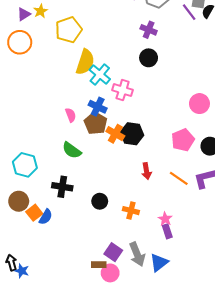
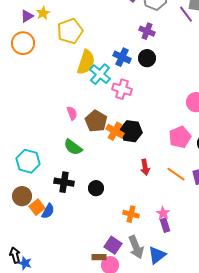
blue cross: (98, 107) -> (122, 57), moved
black circle: (100, 201) -> (96, 188), moved
orange cross: (131, 211) -> (131, 214), moved

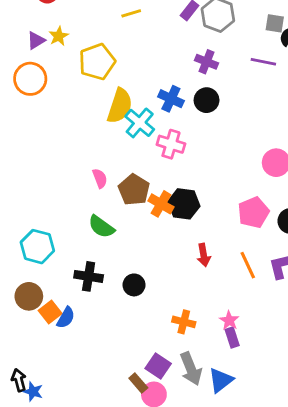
purple line: (186, 14) -> (263, 62), moved, turned -42
orange line: (176, 174) -> (248, 265), turned 30
brown rectangle: (99, 257) -> (138, 383), turned 48

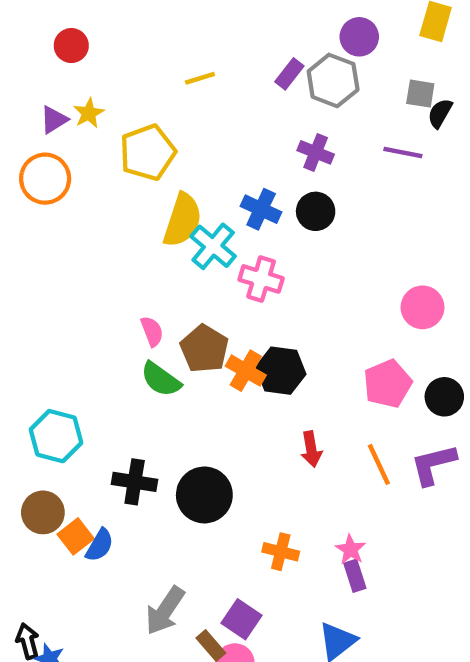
green semicircle: (101, 227) -> (161, 379), moved
black circle: (134, 285) -> (204, 495), size x1.6
gray arrow: (191, 369) -> (165, 611), moved, turned 56

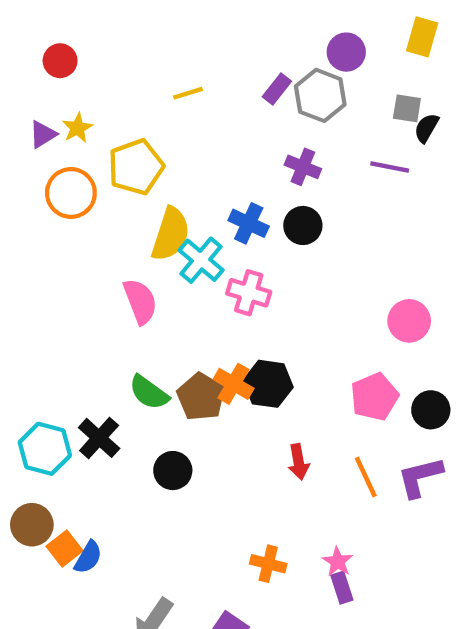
orange circle: (45, 179) -> (71, 193), moved
pink semicircle: (152, 331) -> (140, 301), moved, size x1.5
brown pentagon: (204, 349) -> (201, 397), moved
black cross: (135, 482) -> (99, 438), moved, turned 33
black circle: (204, 495) -> (173, 471), moved, size x0.7

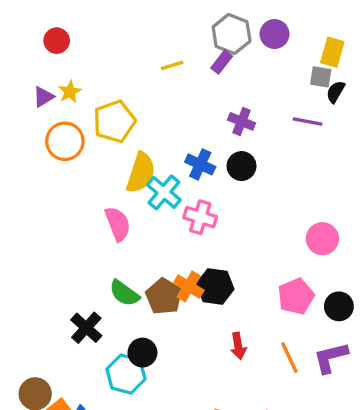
yellow rectangle: (422, 37) -> (332, 52), moved
yellow line: (188, 93) -> (172, 65), moved
gray hexagon: (320, 95) -> (232, 34), moved
cyan hexagon: (45, 449) -> (126, 374), moved

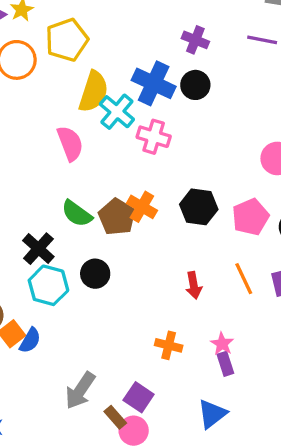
blue cross: (200, 164) -> (154, 83), size x1.4
black hexagon: (215, 287) -> (199, 207), moved
red arrow: (238, 346) -> (194, 285), moved
cyan hexagon: (126, 374) -> (48, 285), moved

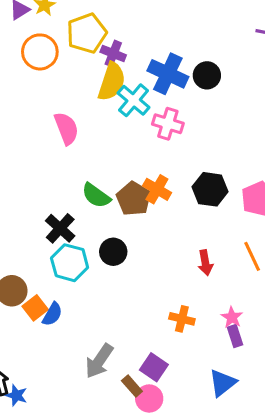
purple cross: (195, 40) -> (113, 53), moved
pink semicircle: (70, 143) -> (66, 128), moved

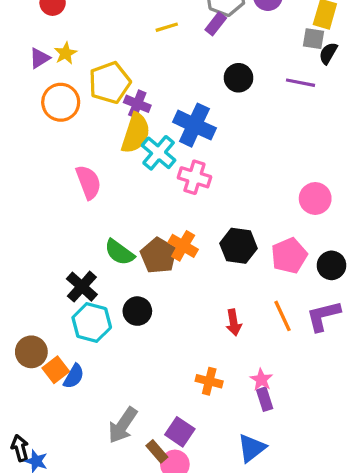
black circle: (207, 75) -> (239, 78), moved

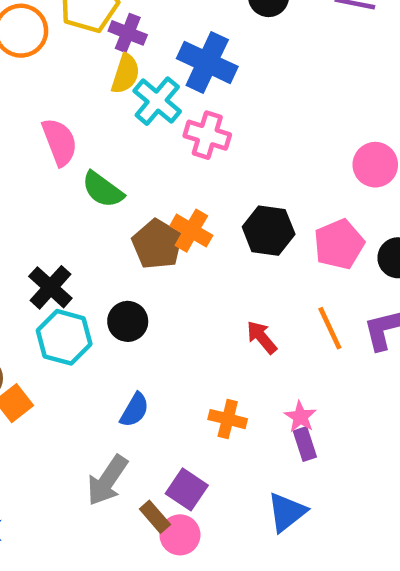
yellow semicircle: (136, 133) -> (125, 74), size x0.7
green semicircle: (119, 252) -> (103, 190), moved
red arrow: (234, 322) -> (262, 337), turned 150
blue semicircle: (74, 376) -> (135, 410), moved

